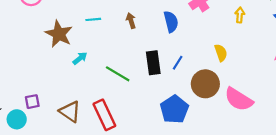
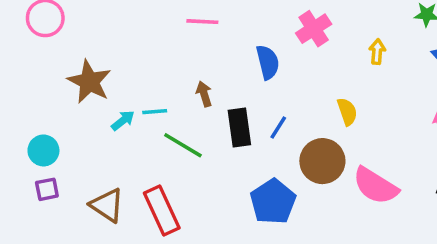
cyan line: (93, 19) -> (155, 112), moved
brown arrow: (131, 21) -> (204, 94), moved
cyan circle: (17, 119) -> (43, 150), moved

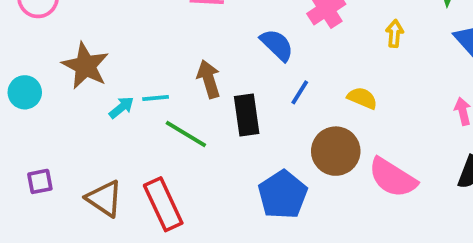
blue semicircle: (268, 62) -> (277, 45), turned -32
brown arrow: (204, 94) -> (209, 79), size x1.4
yellow semicircle: (347, 112) -> (362, 98), turned -48
blue line: (278, 128) -> (300, 92), moved
cyan circle: (43, 150) -> (25, 92), moved

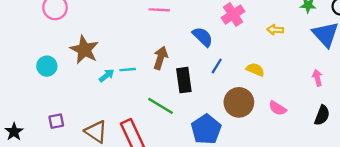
yellow arrow: (395, 34) -> (275, 30), turned -91
brown arrow: (209, 79) -> (160, 58), turned 35
green line: (186, 134) -> (160, 106), moved
pink semicircle: (393, 178) -> (278, 108), moved, size x0.6

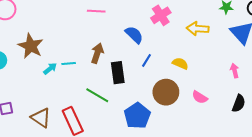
yellow arrow: (275, 30) -> (198, 29), size x1.5

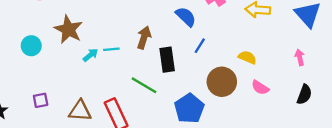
yellow semicircle: (180, 63) -> (247, 57), moved
brown triangle: (41, 118) -> (80, 111), turned -30

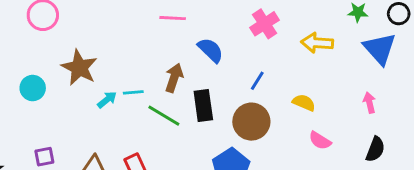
blue semicircle: (186, 17) -> (211, 50), moved
blue line: (200, 46) -> (257, 81), moved
brown circle: (222, 82) -> (251, 122), moved
green line: (144, 85) -> (164, 116), moved

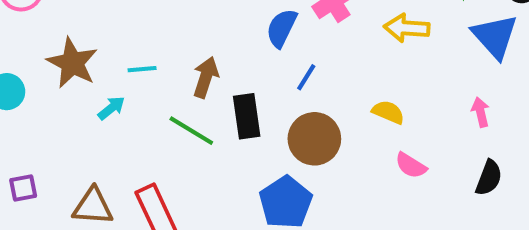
blue semicircle: (211, 50) -> (282, 28), moved, turned -108
blue line: (257, 81) -> (306, 77), moved
cyan line: (133, 92) -> (142, 69), moved

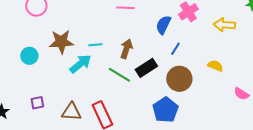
brown star: (72, 63) -> (61, 42), turned -30
cyan arrow: (111, 108) -> (80, 64), size x1.6
black rectangle: (247, 116) -> (146, 68), turned 65
pink semicircle: (411, 165) -> (241, 94), moved

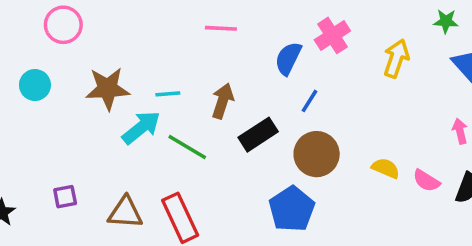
yellow arrow: (224, 25) -> (396, 58), turned 105
cyan circle: (29, 56) -> (35, 85), moved
yellow semicircle: (215, 66) -> (386, 168), moved
green line: (119, 75) -> (187, 147), moved

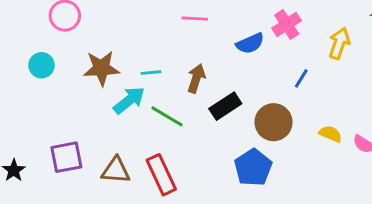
blue semicircle: (288, 58) -> (250, 43), turned -140
blue line: (309, 101) -> (301, 78), moved
purple square: (65, 197) -> (66, 157), size x1.6

